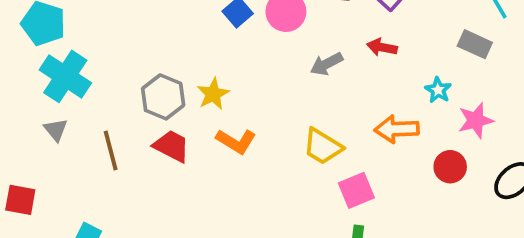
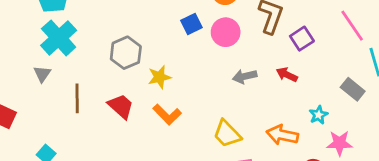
gray hexagon: (163, 97) -> (126, 53), moved

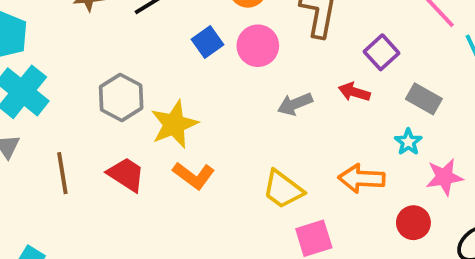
purple square: (302, 39) -> (382, 52), moved
yellow star: (159, 77) -> (174, 124), size x1.4
gray rectangle: (353, 89) -> (424, 99), moved

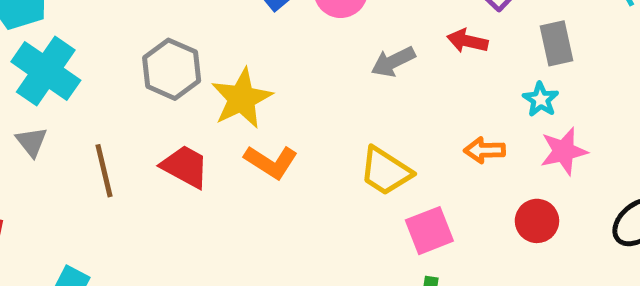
gray rectangle: (424, 99) -> (557, 43), turned 52
pink star: (444, 177) -> (564, 151), moved
orange arrow: (362, 178) -> (485, 150), size x0.7
red circle: (413, 223) -> (537, 221), moved

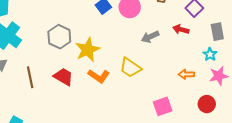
yellow trapezoid: (386, 171) -> (130, 68), moved

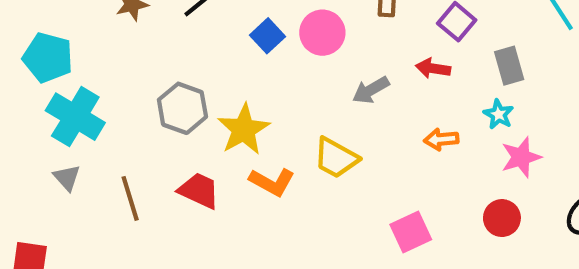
orange arrow: (186, 74) -> (441, 139), moved

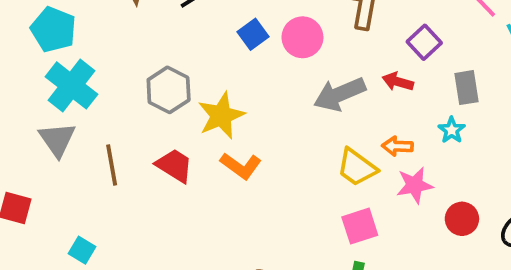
gray arrow: (371, 90) -> (340, 94), size x1.5
pink star: (521, 157) -> (415, 185), moved
yellow trapezoid: (336, 158) -> (357, 167), moved
gray triangle: (67, 178) -> (57, 139), size x1.5
red circle: (502, 218) -> (462, 219), moved

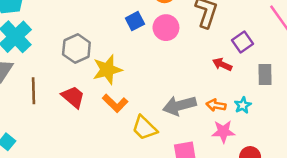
gray arrow: (340, 94) -> (179, 106), moved
cyan star: (452, 130) -> (243, 105), moved
yellow trapezoid: (357, 167) -> (145, 128), moved

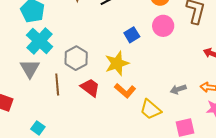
blue square: (135, 21) -> (132, 35), moved
gray hexagon: (76, 48) -> (76, 58), moved
gray arrow: (179, 106) -> (178, 89), size x0.6

